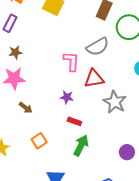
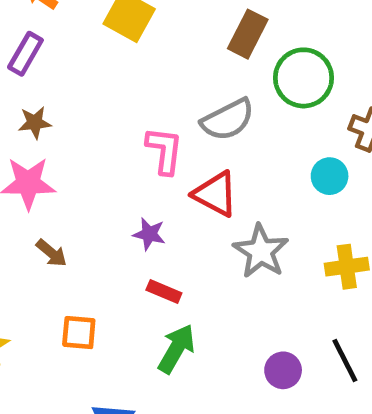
red triangle: (94, 79) -> (215, 194), turned 35
orange square: (39, 141) -> (79, 333), turned 35

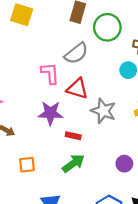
purple star: (149, 234) -> (50, 113), size x1.6
red rectangle: (164, 291) -> (73, 136), moved
green arrow: (176, 349) -> (73, 163), turned 35

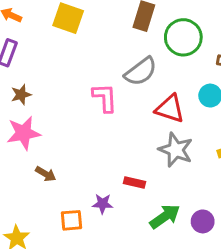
red triangle: (77, 89) -> (170, 109), moved
purple star: (50, 113) -> (102, 204), moved, size x0.6
green arrow: (73, 163) -> (165, 216), moved

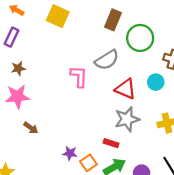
gray star: (176, 150) -> (127, 119), turned 30
red rectangle: (134, 182) -> (111, 143), moved
orange square: (71, 220) -> (88, 163), moved, turned -35

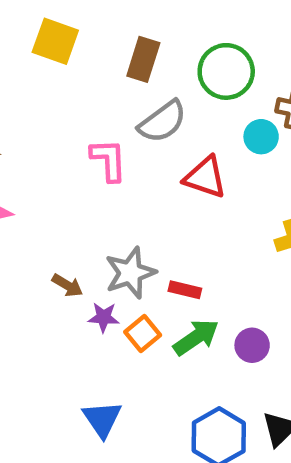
brown rectangle: (113, 20) -> (143, 59), moved
cyan circle: (156, 82) -> (261, 137), moved
gray star: (127, 119) -> (130, 273), moved
brown arrow: (31, 128) -> (67, 285), moved

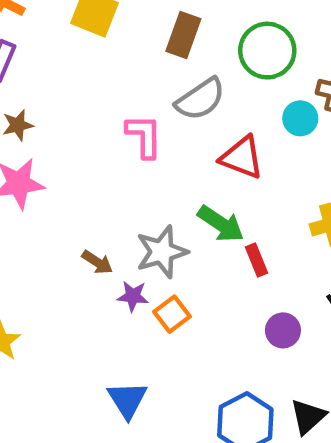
red rectangle: (185, 290) -> (257, 260), moved, turned 52
green arrow: (196, 337) -> (221, 224), moved, turned 66

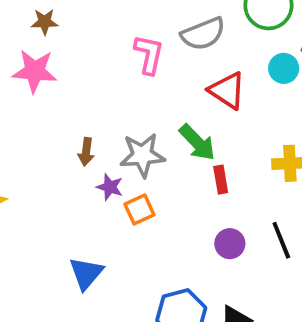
brown arrow: (97, 262) -> (86, 152), turned 52

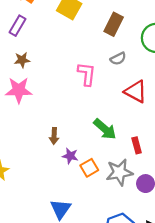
gray semicircle: (203, 34) -> (118, 59), size x0.6
green arrow: (197, 142) -> (105, 129), moved
gray star: (142, 155) -> (119, 172), moved

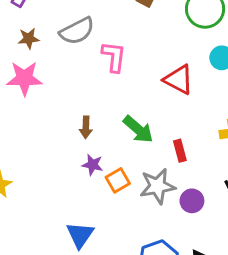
gray semicircle: (118, 59) -> (77, 31), moved, size x1.6
brown arrow: (54, 136) -> (86, 127), moved

